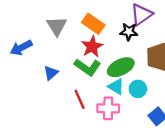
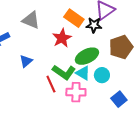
orange rectangle: (93, 24) -> (74, 18), moved
gray triangle: (57, 26) -> (31, 20), turned -36
green L-shape: (88, 67) -> (64, 72), moved

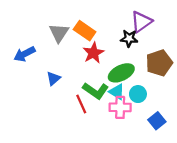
orange rectangle: (74, 18) -> (85, 31), moved
gray triangle: (31, 20) -> (59, 33), turned 42
pink cross: (76, 92) -> (120, 107), moved

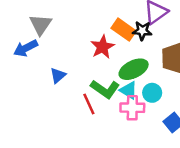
orange rectangle: (85, 31) -> (124, 30), moved
gray triangle: (59, 33) -> (40, 25), moved

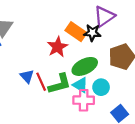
blue triangle: (58, 75) -> (27, 76), moved, turned -32
green L-shape: (105, 89) -> (60, 84), turned -50
red line: (89, 104) -> (41, 82), moved

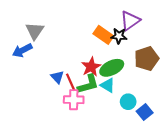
red star: (57, 47) -> (91, 67), moved
cyan circle: (101, 87) -> (128, 102), moved
pink cross: (84, 100) -> (74, 100), moved

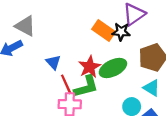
gray triangle: (35, 31) -> (25, 26), turned -36
blue triangle: (57, 77) -> (53, 62), moved
cyan triangle: (108, 85) -> (152, 88), moved

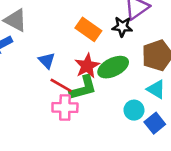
orange rectangle: (104, 31) -> (88, 29), moved
red line: (66, 84) -> (61, 85), turned -36

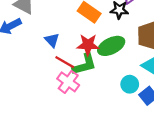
red star: (87, 66) -> (88, 45), turned 30
pink cross: (65, 107) -> (68, 82), turned 35

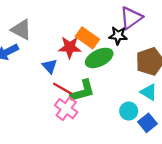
red star: (88, 45) -> (70, 47), moved
green ellipse: (111, 46) -> (99, 58), moved

